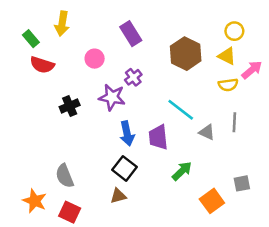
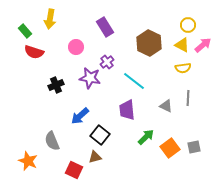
pink arrow: (252, 70) -> (203, 45), moved
cyan line: (181, 110) -> (134, 81), moved
blue arrow: (127, 133) -> (80, 116), moved, turned 60
orange square: (212, 201) -> (170, 148), moved
red square: (70, 212) -> (74, 170), moved

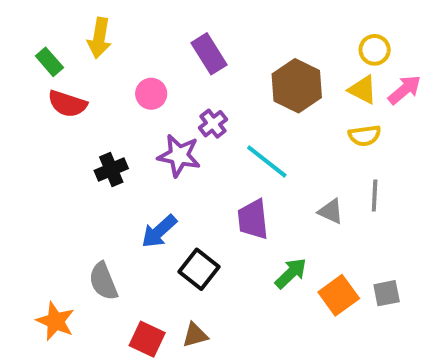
brown triangle: (95, 157) -> (195, 335), moved

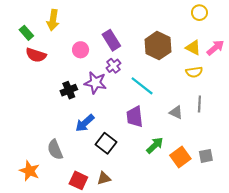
yellow circle: (375, 50) -> (199, 13), moved
purple rectangle: (209, 54) -> (111, 40), moved
black cross: (111, 170) -> (69, 90), moved

